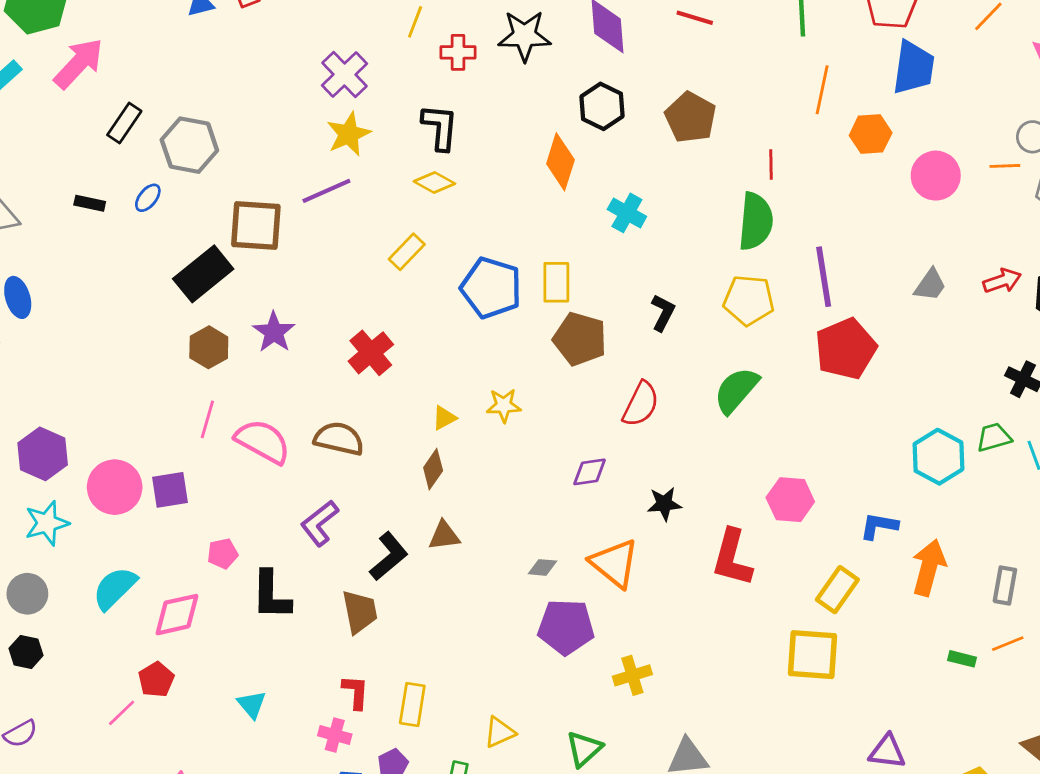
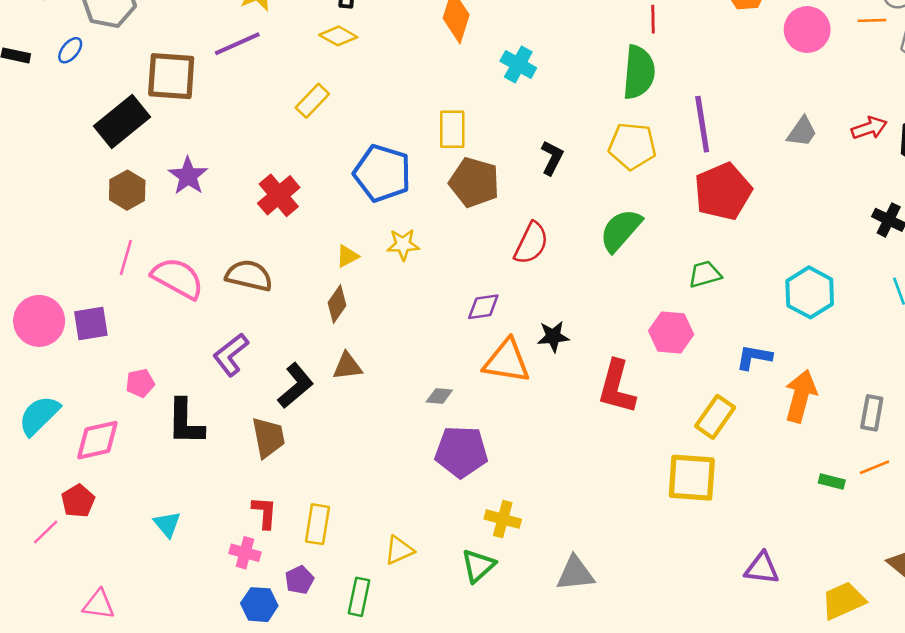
blue pentagon: (491, 288) -> (382, 173), moved
green trapezoid: (994, 437) -> (705, 274), moved
orange triangle: (614, 563) -> (507, 361), moved, turned -30
yellow cross: (632, 675) -> (503, 519), moved, turned 32

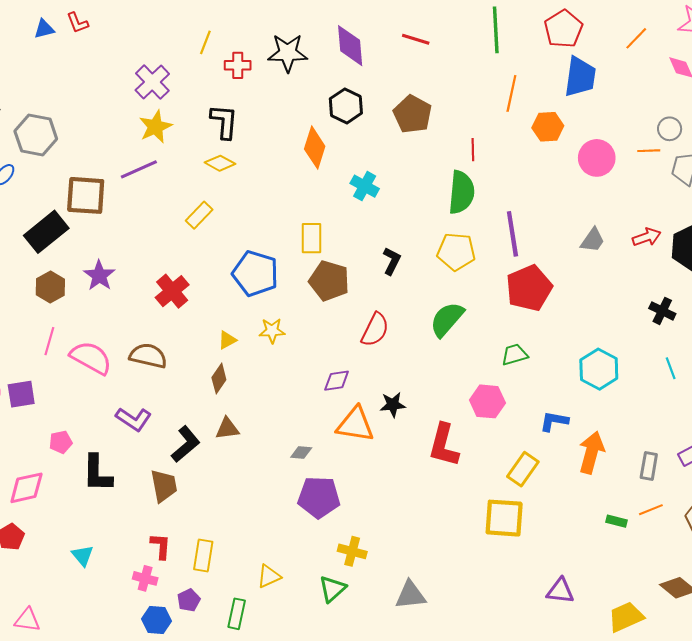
purple L-shape: (231, 355) -> (134, 419), turned -108

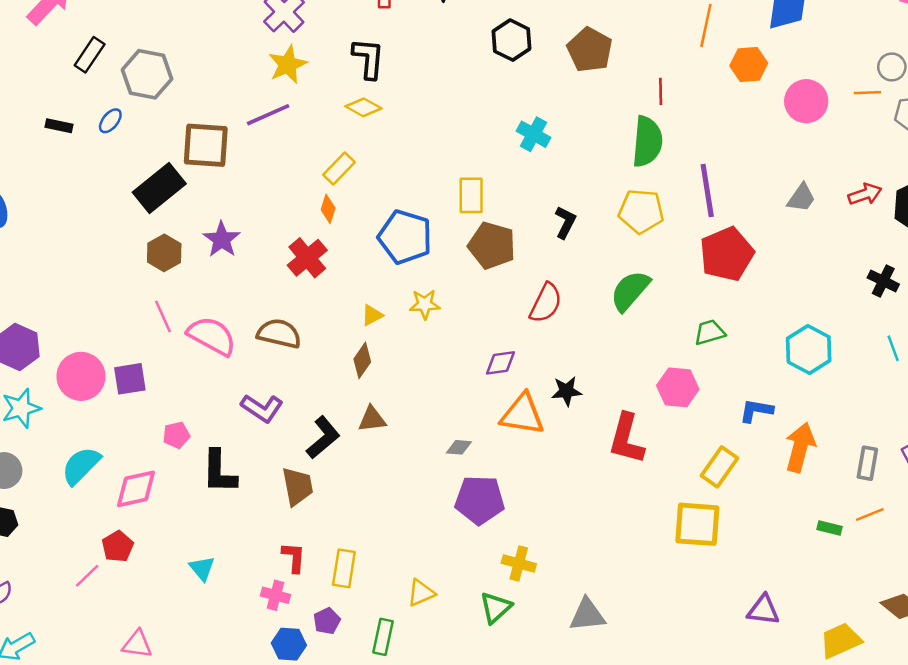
orange diamond: (315, 148) -> (328, 209), moved, size x0.6
pink line: (49, 341) -> (163, 316), turned -40

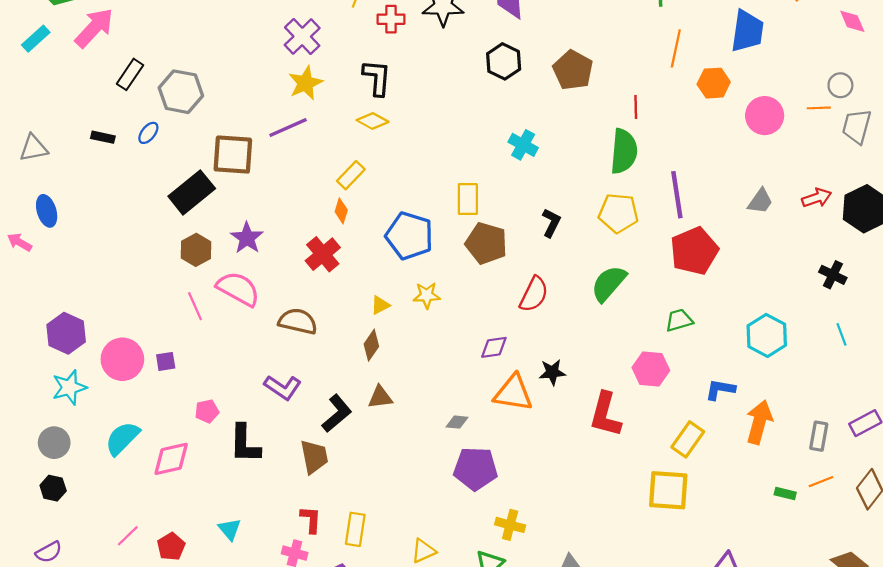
pink semicircle: (212, 336) -> (238, 289), moved
purple square: (130, 379) -> (166, 361), size x0.7
red pentagon: (118, 546) -> (171, 547), moved

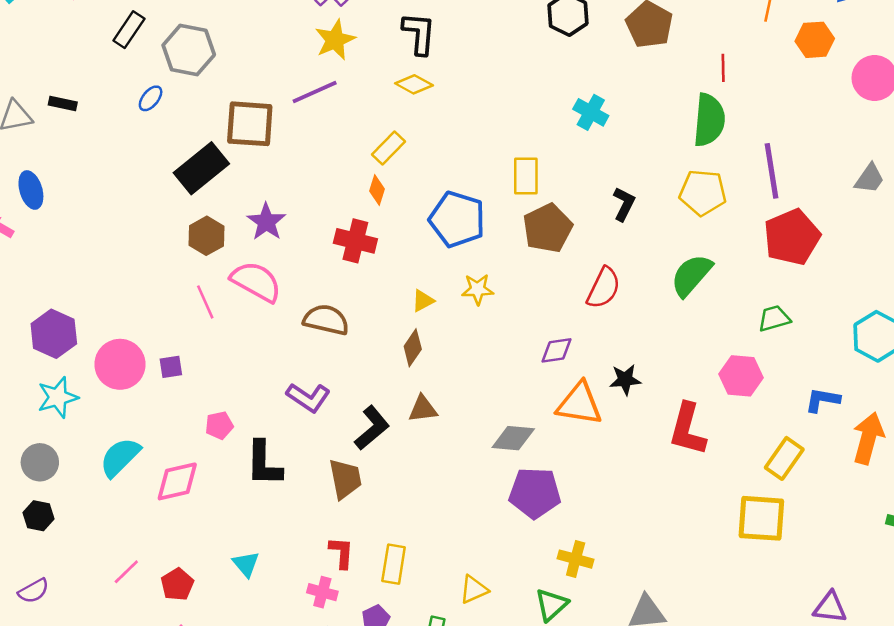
black rectangle: (103, 137) -> (63, 103), moved
brown pentagon: (486, 243) -> (548, 228), turned 30
red cross: (323, 254) -> (355, 241), turned -36
gray diamond: (457, 422) -> (513, 438), size x1.6

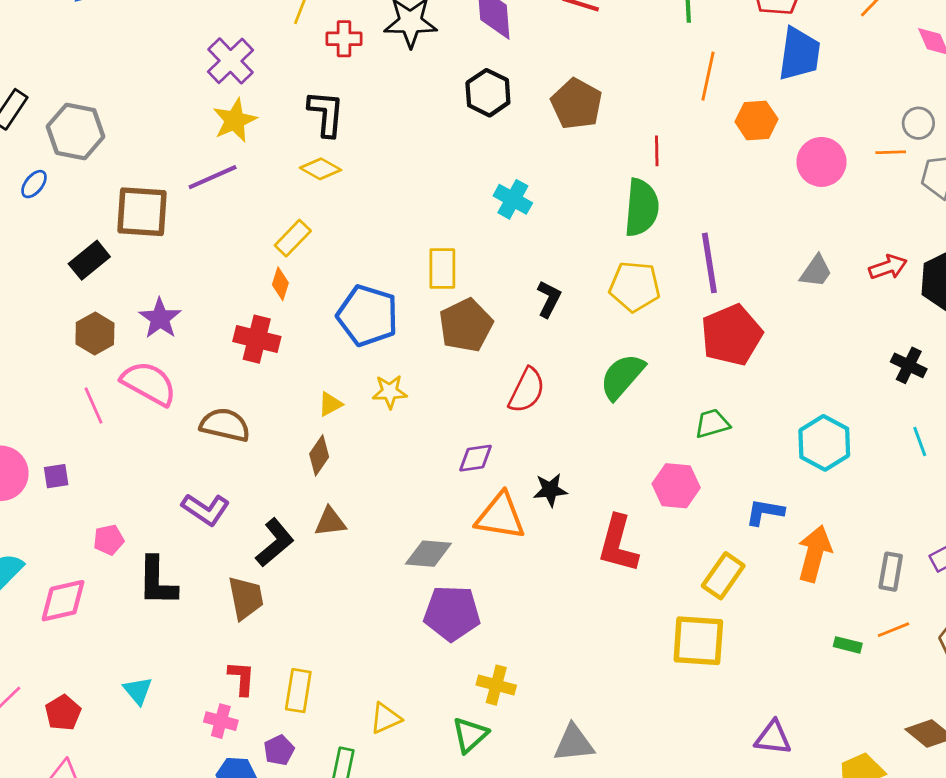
black rectangle: (201, 168) -> (89, 260), size x0.7

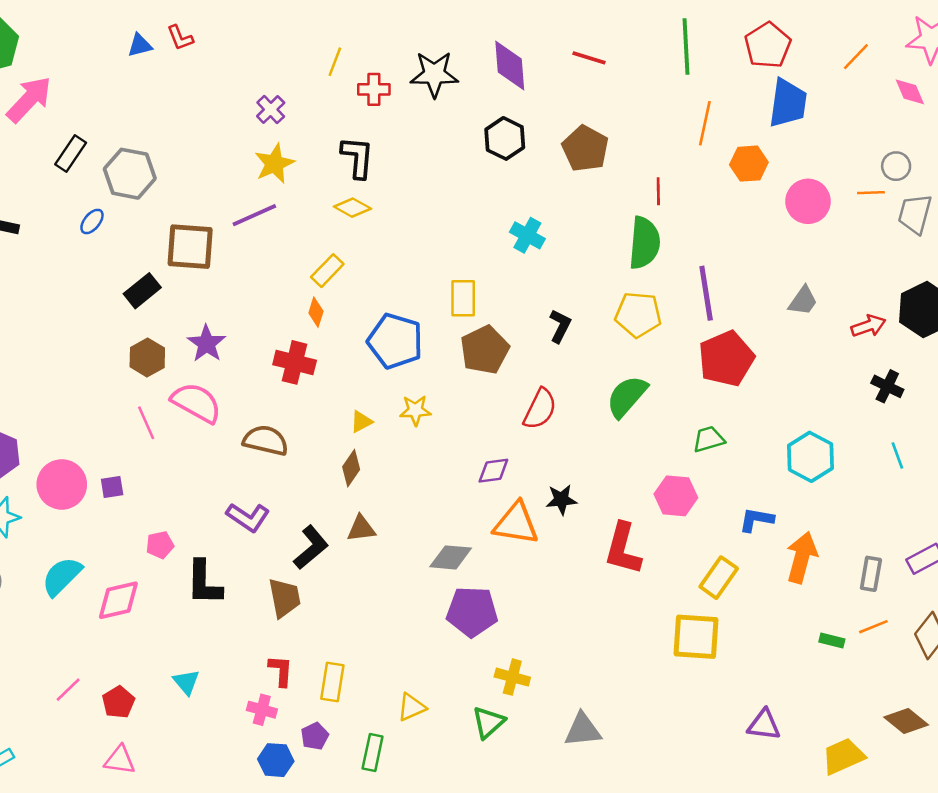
purple cross: (231, 61) -> (271, 109), size x0.7
red arrow: (888, 267) -> (868, 326), moved

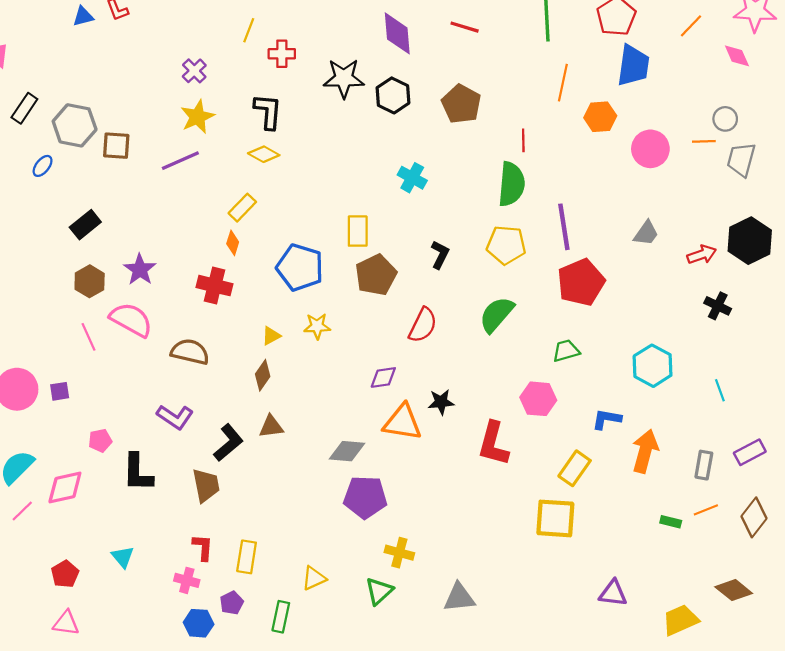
black star: (434, 74) -> (344, 78), moved
brown square: (190, 247) -> (116, 146), moved, size x0.7
cyan line: (897, 456) -> (720, 390), moved
pink line: (68, 690) -> (22, 511), moved

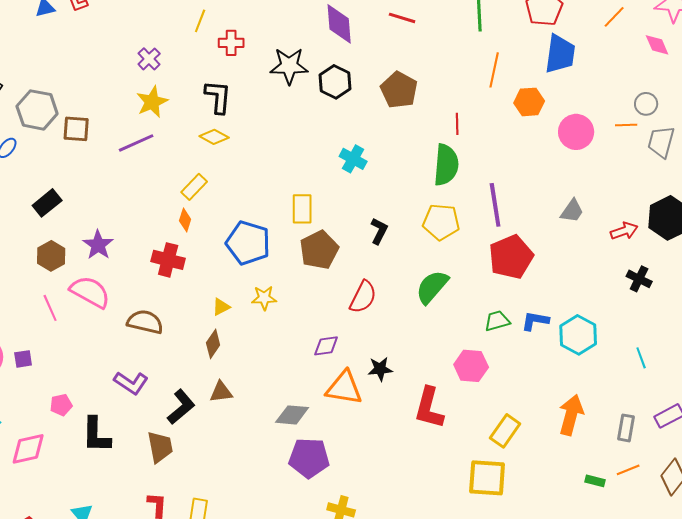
blue L-shape: (607, 419) -> (535, 321), moved

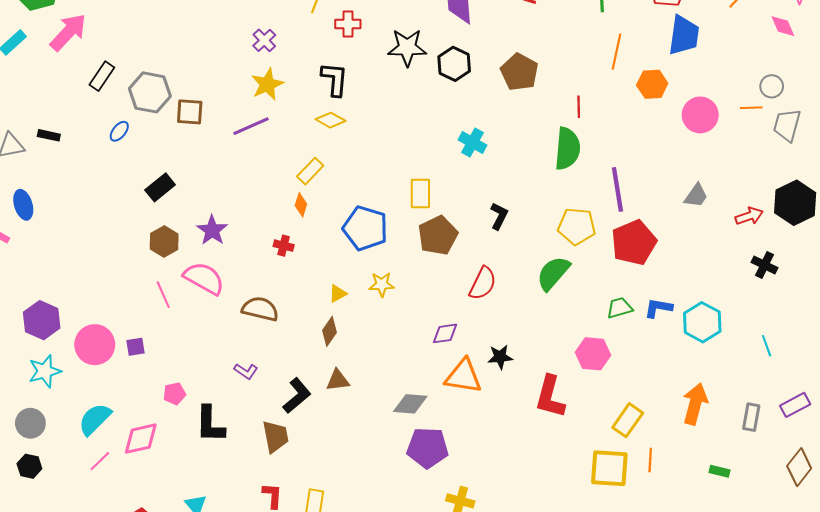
yellow pentagon: (441, 222) -> (577, 226), moved
red cross: (168, 260) -> (284, 246), size x0.6
purple L-shape: (131, 383) -> (246, 371), size x0.7
orange line: (628, 470) -> (650, 460), moved, turned -65

